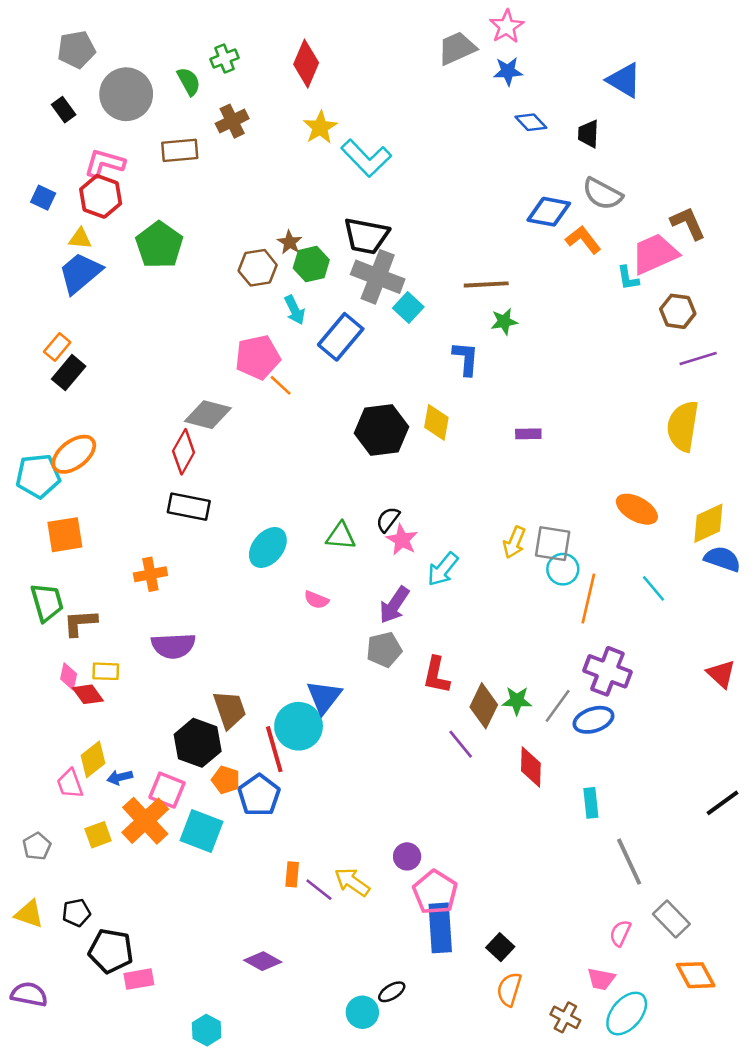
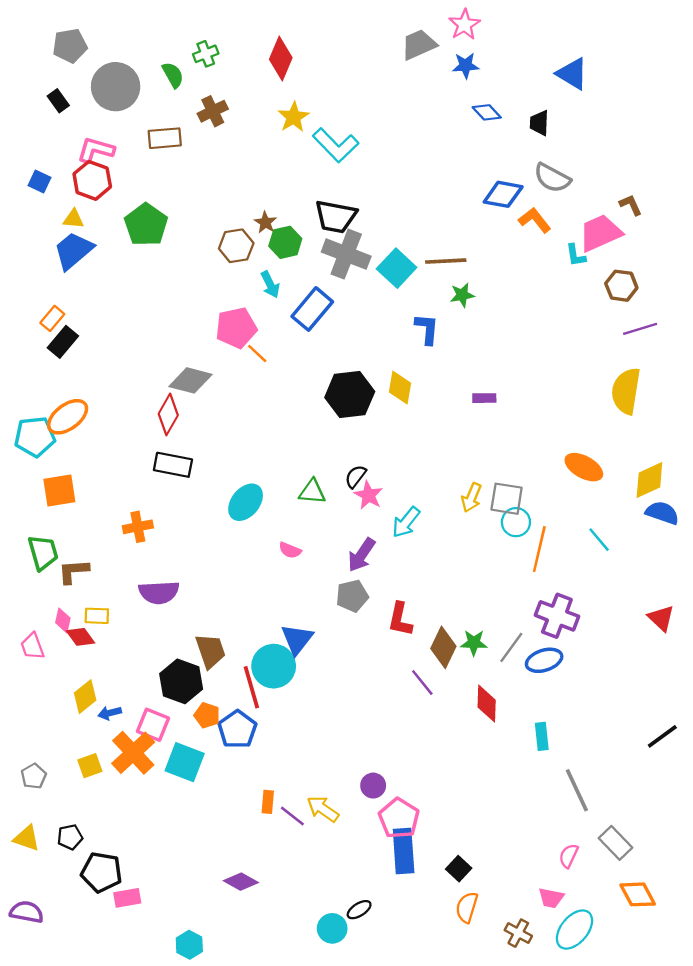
brown L-shape: (688, 223) -> (631, 205), size x0.7
cyan square: (408, 307) -> (397, 268), moved, size x1.4
pink trapezoid: (70, 784) -> (32, 646), moved

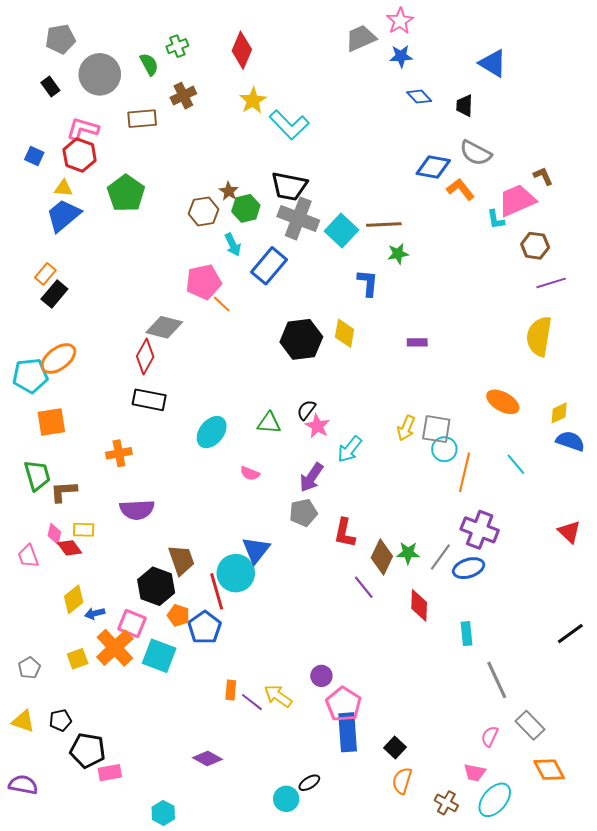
yellow diamond: (649, 480) -> (559, 413), size x0.7

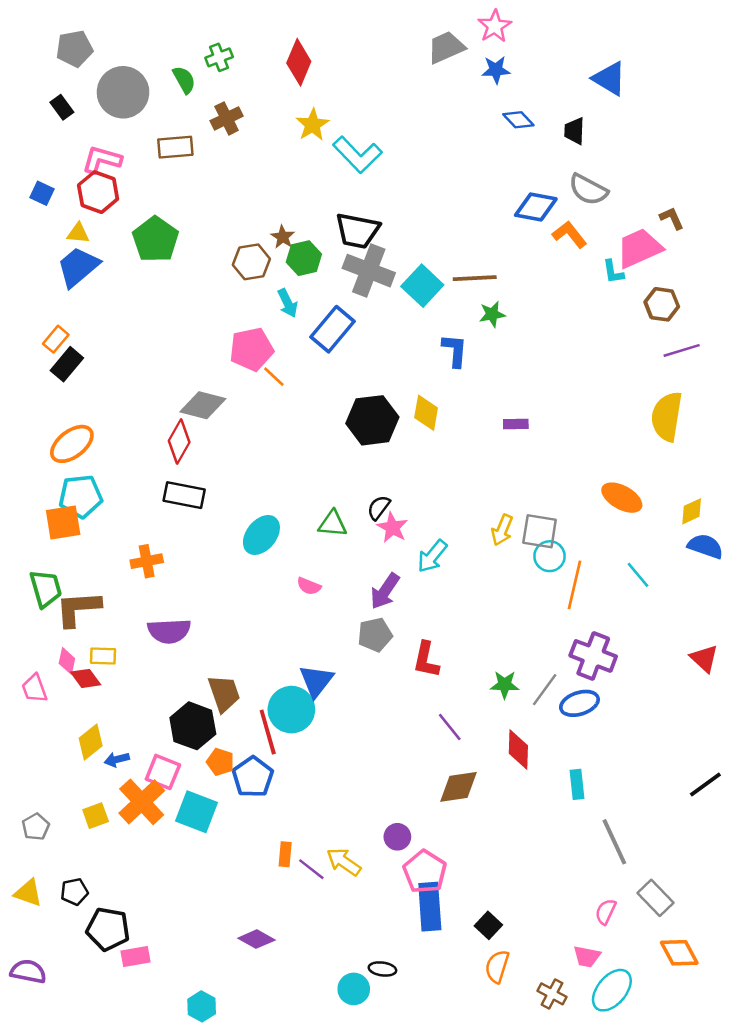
cyan pentagon: (30, 376) -> (81, 496), moved
brown L-shape: (63, 492) -> (78, 609), size x1.4
brown diamond: (382, 557) -> (458, 787), moved, turned 56
black ellipse: (309, 783) -> (382, 969), turned 40

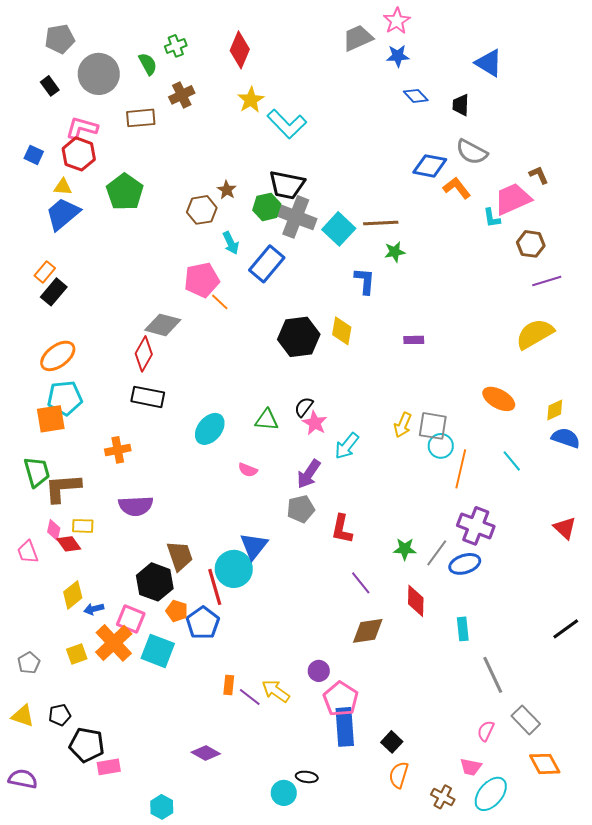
green hexagon: (304, 258) -> (267, 207), moved
yellow semicircle: (667, 417) -> (535, 334), turned 51

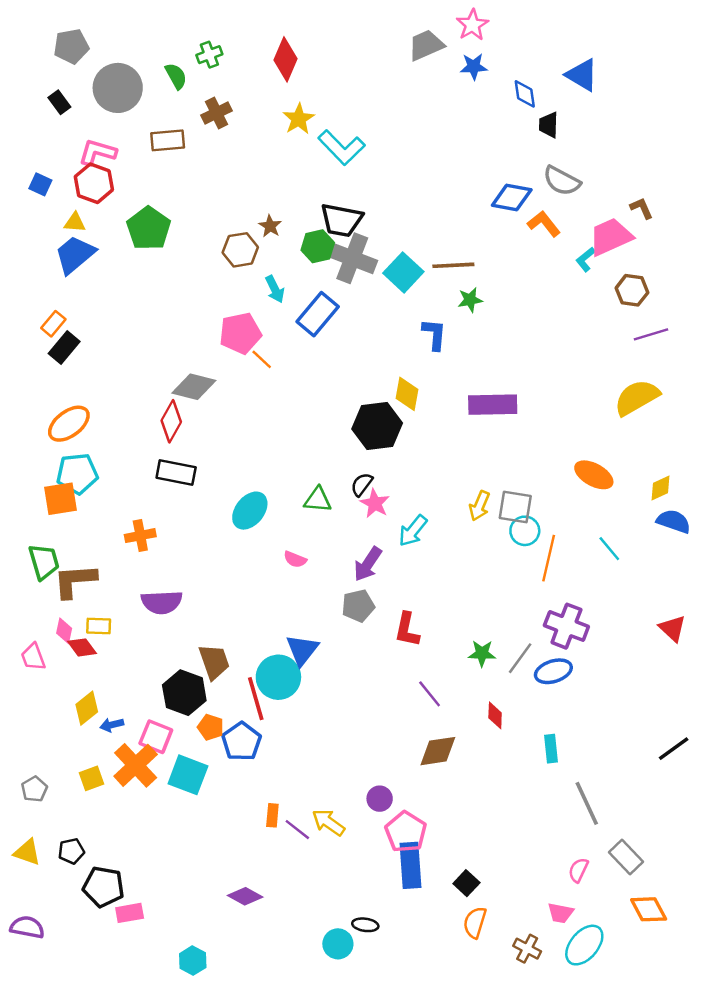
blue diamond: (416, 96) -> (525, 94), moved, turned 35
cyan L-shape: (492, 218) -> (586, 259), turned 60
black hexagon: (299, 337) -> (377, 426), moved
purple rectangle: (414, 340) -> (493, 405), size x2.0
red diamond: (416, 601) -> (495, 715), size x0.7

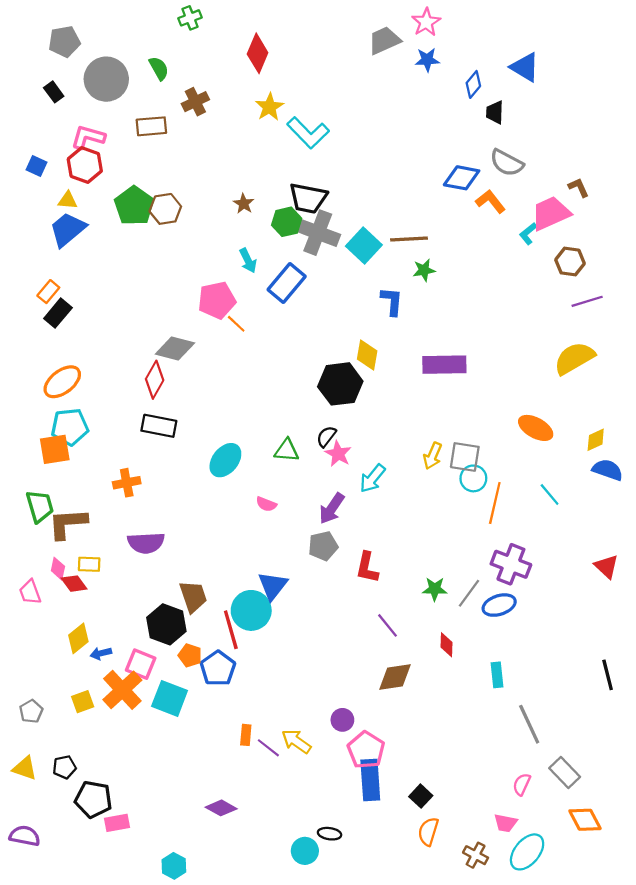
green cross: (209, 55) -> (190, 18), moved
blue diamond: (525, 94) -> (473, 84), turned 48
brown hexagon: (240, 250) -> (165, 209), moved
black line: (674, 749) -> (608, 675), turned -68

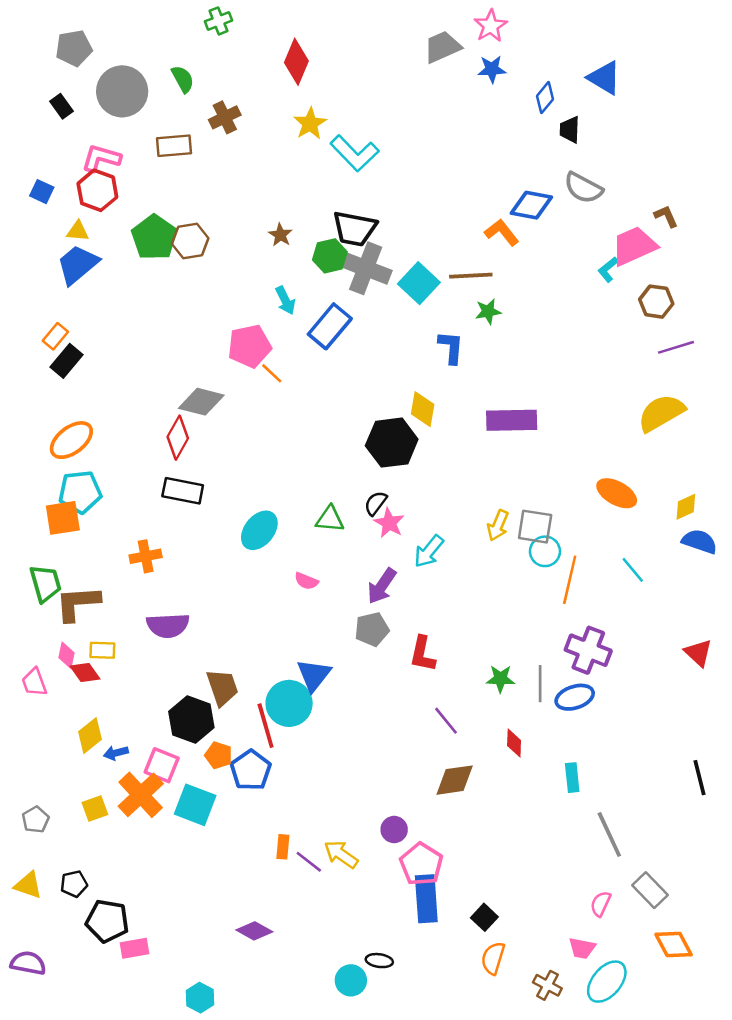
orange L-shape: (491, 201) -> (502, 232), moved
gray line: (469, 593) -> (540, 684), turned -36

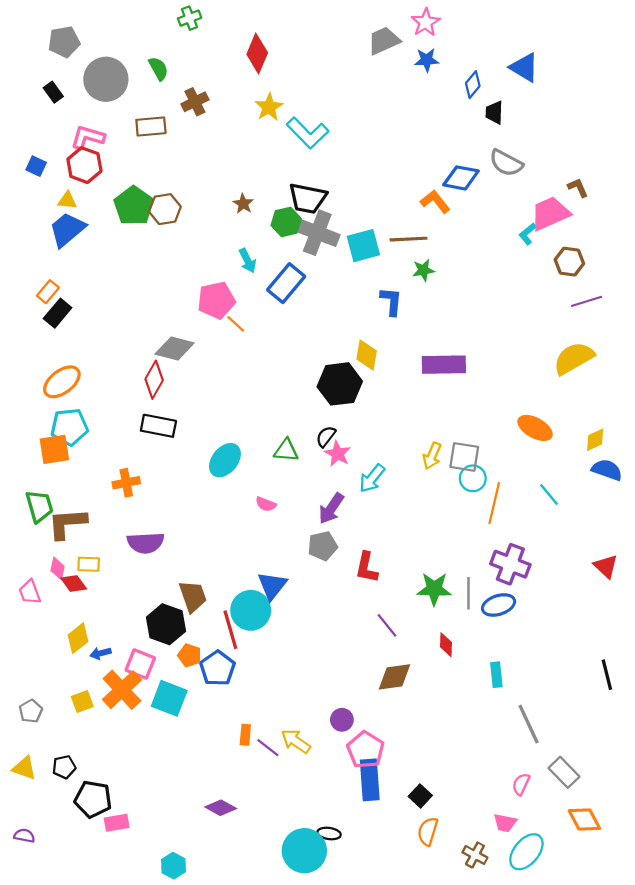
cyan square: (419, 283) -> (363, 246), turned 32
green star: (500, 679) -> (434, 589), size x1.4
purple semicircle: (28, 963) -> (24, 836), size x0.7
cyan circle: (351, 980) -> (304, 851), size x1.6

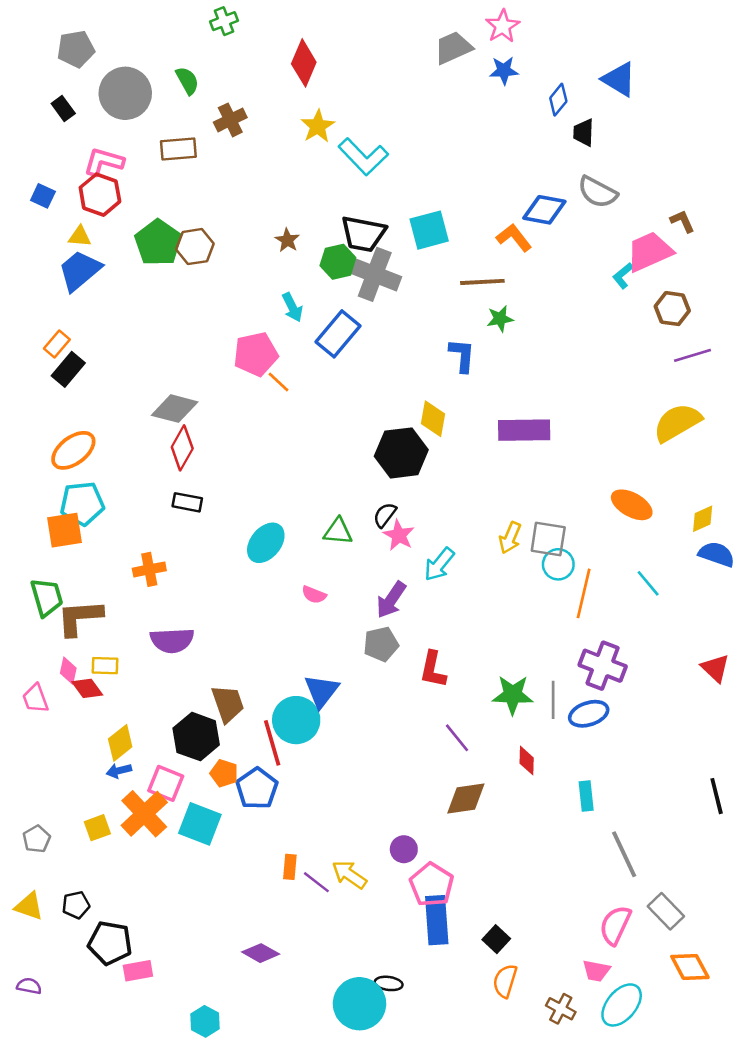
cyan square: (363, 246) -> (429, 230), moved
gray diamond: (175, 349) -> (175, 409), moved
black rectangle: (158, 426) -> (187, 502), size x0.7
yellow diamond: (78, 638) -> (120, 743), moved
pink semicircle: (521, 784) -> (615, 925), size x1.5

